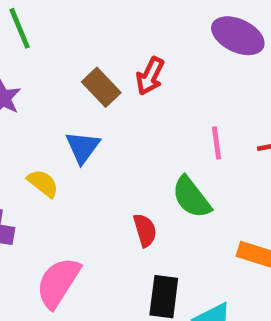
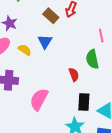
yellow semicircle: (43, 183) -> (25, 50), moved
green semicircle: (191, 197) -> (92, 59), turned 30

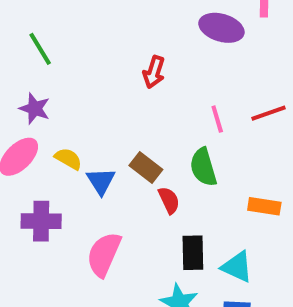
brown rectangle: (51, 16) -> (146, 167), moved
blue triangle: (45, 42) -> (101, 181), moved

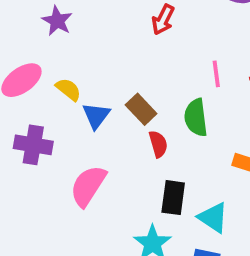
purple star: (35, 109) -> (57, 21), moved

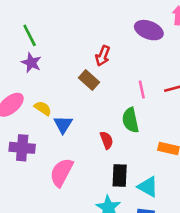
brown rectangle: (141, 109) -> (89, 80), moved

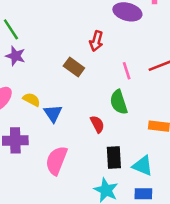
red arrow: (103, 56) -> (96, 41), moved

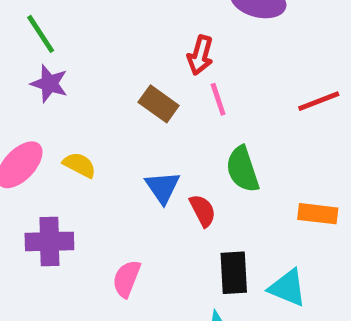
pink line: (127, 71) -> (218, 99), moved
blue triangle: (53, 113) -> (163, 187), moved
pink semicircle: (56, 160) -> (127, 279), size x0.7

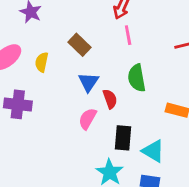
brown rectangle: (159, 104) -> (79, 45), moved
yellow semicircle: (79, 165) -> (42, 62), turned -114
pink semicircle: (127, 279) -> (88, 119), moved

